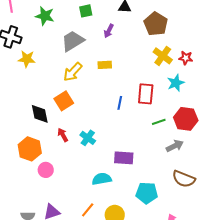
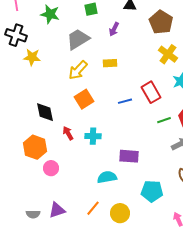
red rectangle: (146, 94) -> (151, 92), turned -35
orange square: (64, 101) -> (84, 99), moved
blue line: (120, 103) -> (125, 101), turned 64
cyan cross: (88, 138) -> (93, 136), turned -35

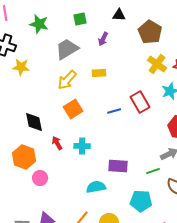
green line: (164, 120) -> (153, 171), moved

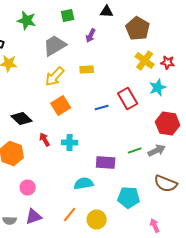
black diamond: (34, 122) -> (22, 118), turned -35
green line: (153, 171) -> (135, 150), moved
pink circle: (40, 178) -> (28, 188), moved

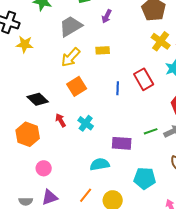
blue line: (102, 108) -> (118, 88), turned -72
cyan cross: (70, 142) -> (86, 123), turned 35

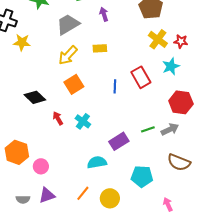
purple arrow: (107, 16) -> (104, 14), turned 136
orange hexagon: (28, 134) -> (17, 152), moved
purple rectangle: (122, 143) -> (119, 141), turned -36

